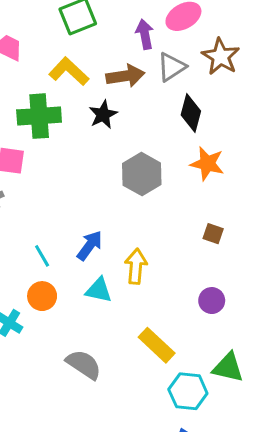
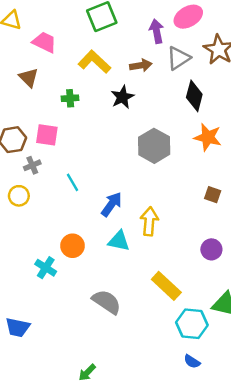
brown arrow: (125, 76) -> (141, 65), size x0.7
green cross: (39, 116) -> (70, 98), size x0.5
cyan line: (42, 256) -> (72, 182), moved

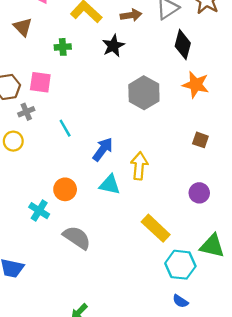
gray semicircle: (107, 302) -> (77, 238), moved

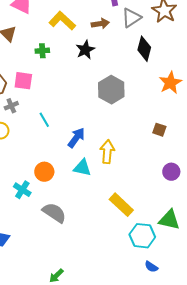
orange star: (196, 85) -> (170, 83), moved, turned 30
purple circle: (199, 193) -> (171, 172), moved
blue semicircle: (180, 301) -> (151, 267), moved

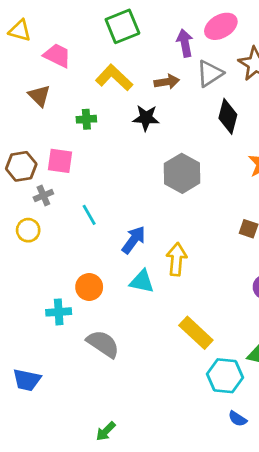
black star: (85, 50) -> (146, 118), turned 30
cyan cross: (22, 190) -> (59, 312), turned -36

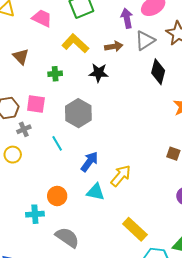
pink trapezoid: (57, 55) -> (42, 18), moved
gray hexagon: (182, 173) -> (78, 113), moved
yellow arrow: (177, 259) -> (121, 176), turned 35

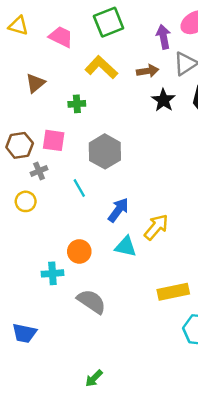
brown triangle: (21, 57) -> (35, 83), turned 36
black star: (99, 73) -> (163, 100), moved, turned 30
yellow rectangle: (135, 229) -> (173, 292), turned -55

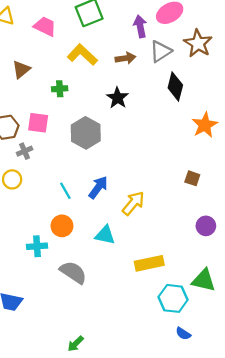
black star: (163, 100) -> (117, 98), moved
cyan line: (79, 188) -> (65, 191), moved
cyan triangle: (126, 247) -> (105, 235), moved

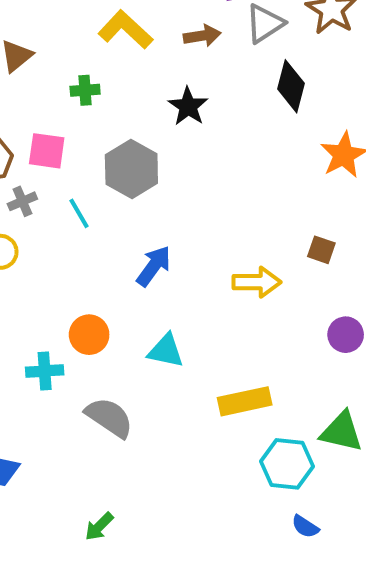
cyan line: (65, 191) -> (79, 213), moved
yellow arrow: (133, 203) -> (257, 282), moved, turned 50
green arrow: (76, 344) -> (99, 527), moved

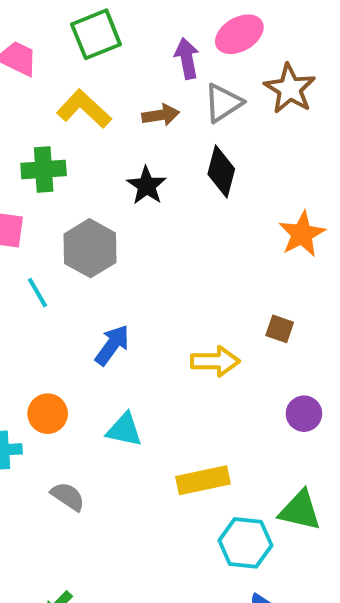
black diamond: (291, 86) -> (221, 171), moved
green cross: (85, 90) -> (44, 169), size x1.5
gray semicircle: (109, 417) -> (68, 496), size x0.7

